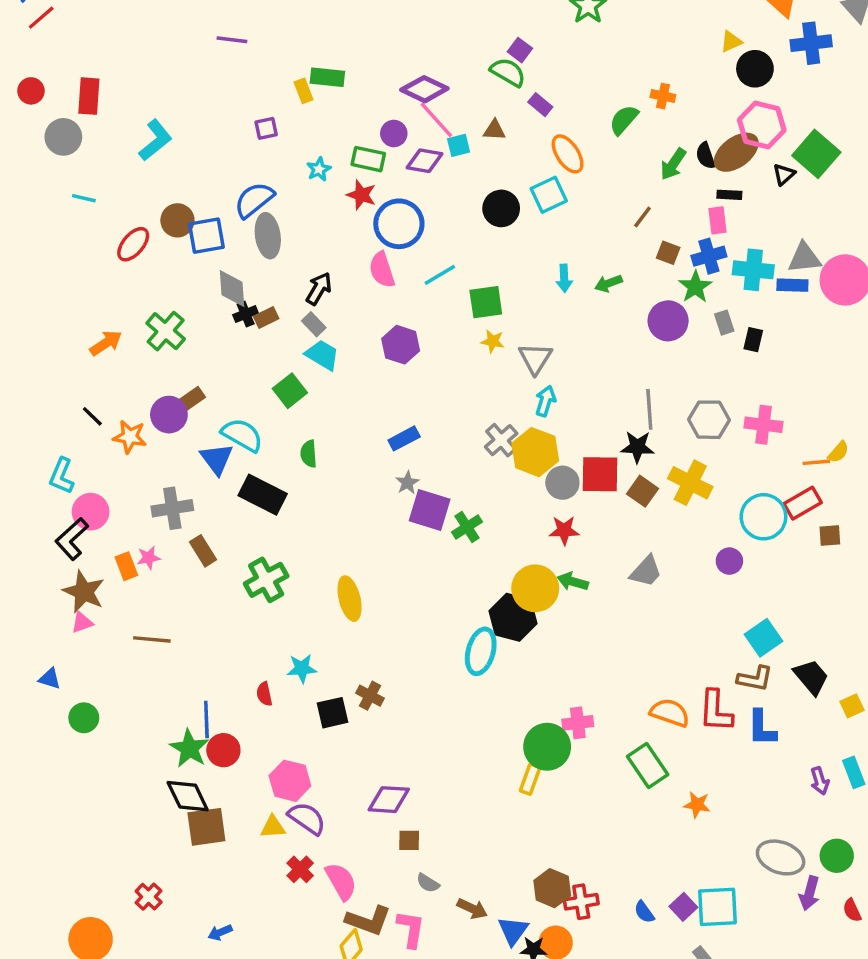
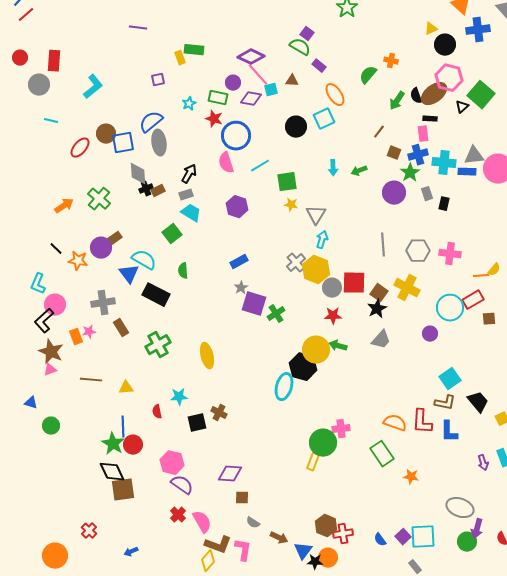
gray rectangle: (314, 324) -> (186, 195), turned -64
black star: (637, 447) -> (377, 309), moved, turned -30
yellow triangle: (273, 827) -> (126, 388), moved
green circle: (837, 856) -> (467, 542), moved

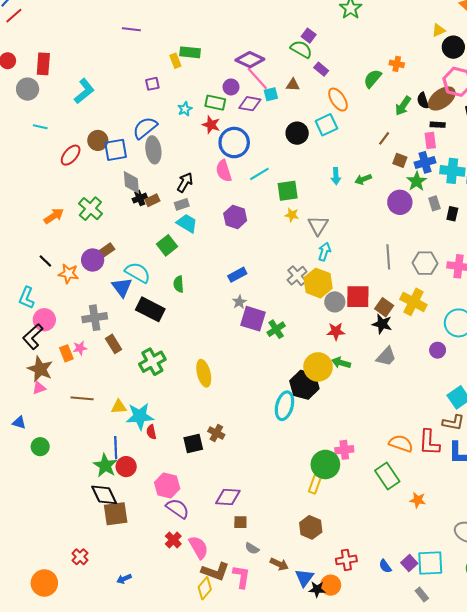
black star: (377, 309) -> (382, 324), turned -30
cyan star: (179, 397) -> (140, 416), moved, size x1.5
brown hexagon: (326, 526) -> (311, 527), moved

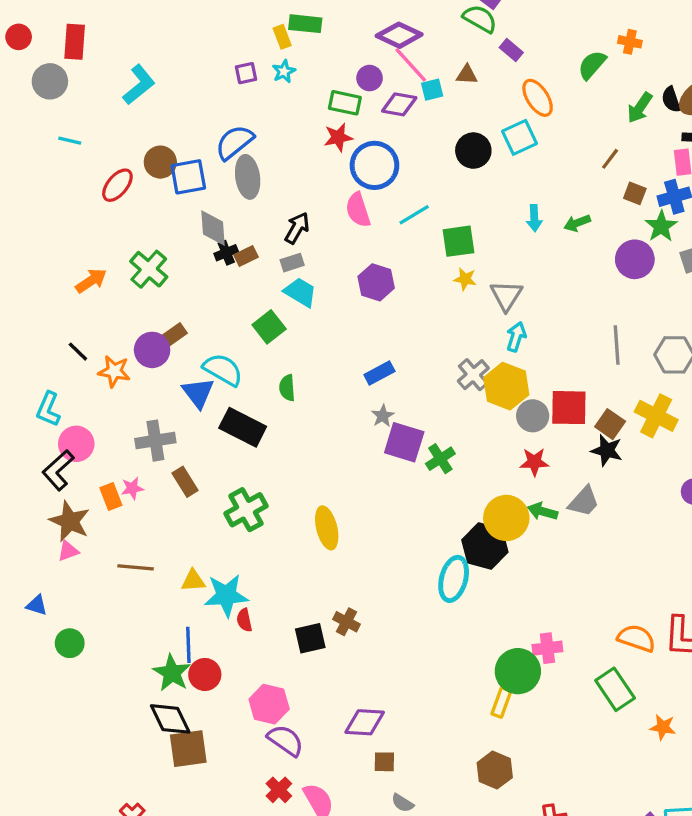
cyan star: (185, 109) -> (284, 71), moved
red star: (211, 125) -> (338, 137), turned -30
gray trapezoid: (386, 356) -> (584, 501), moved

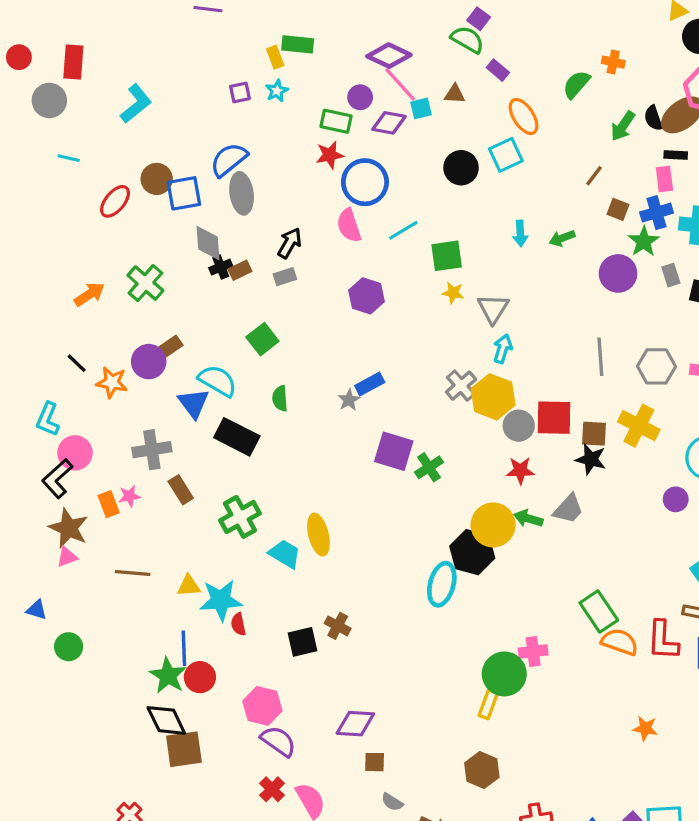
cyan trapezoid: (300, 292) -> (285, 554), moved
gray star: (383, 416) -> (349, 400), moved
brown square: (610, 424) -> (594, 434), turned -32
green rectangle: (615, 689) -> (599, 611), moved

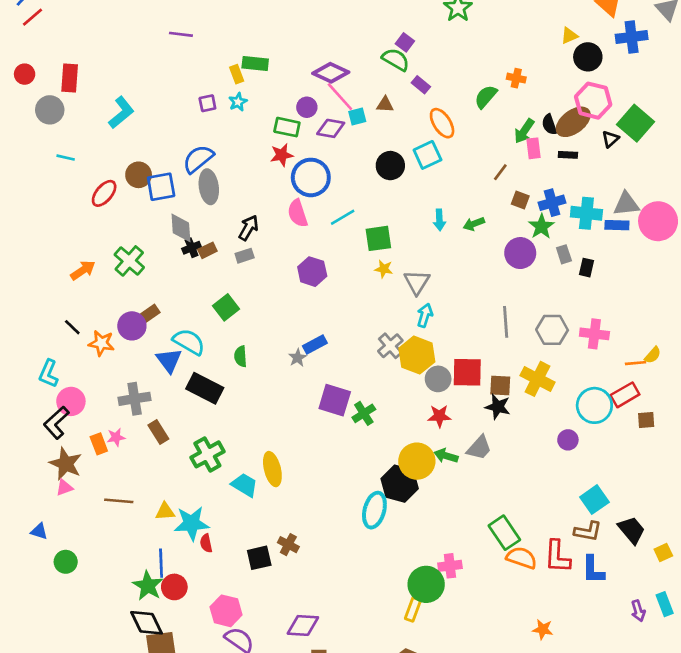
pink rectangle: (664, 179) -> (533, 148), moved

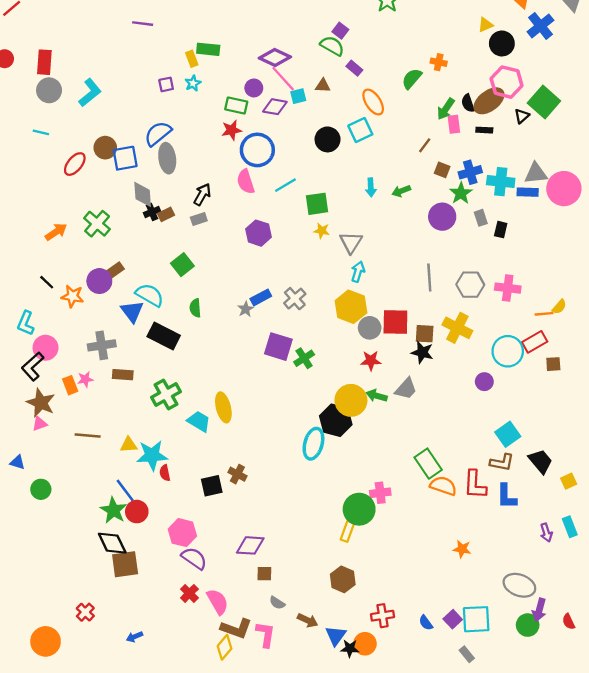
blue cross: (632, 37) -> (540, 26), turned -32
gray circle: (50, 110) -> (49, 90), moved
gray cross: (390, 346) -> (295, 299), moved
brown rectangle: (158, 432) -> (123, 375), turned -54
blue line: (161, 563) -> (125, 490), turned -35

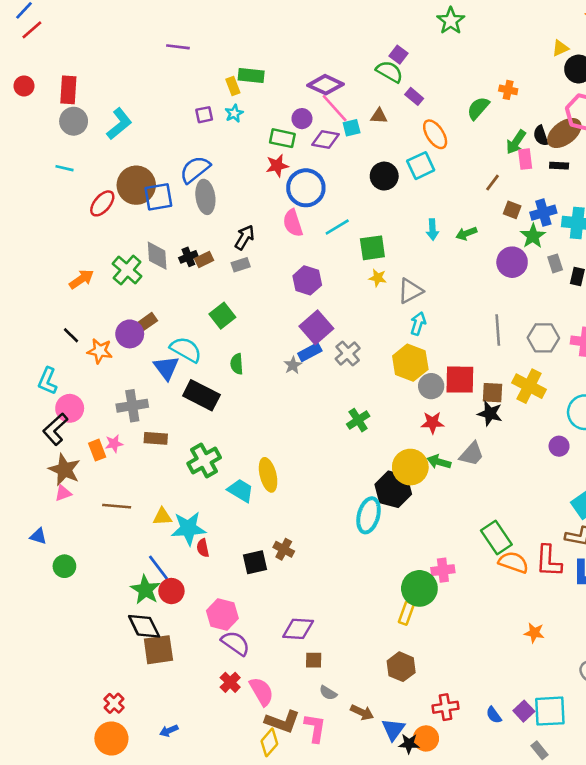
brown circle: (105, 148) -> (136, 185), size x1.5
gray diamond: (143, 194) -> (157, 256), moved
gray triangle: (351, 242) -> (410, 291), turned 30
purple square: (278, 347) -> (316, 327), moved, turned 32
orange circle: (46, 641) -> (111, 738), moved

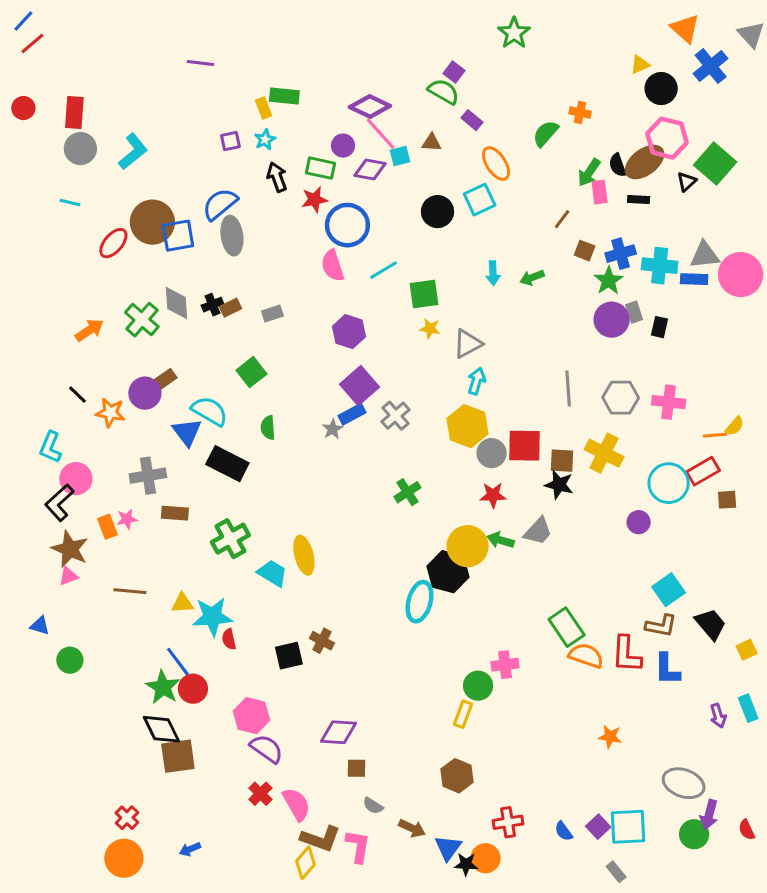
black arrow: (245, 237) -> (277, 177), moved, turned -50
purple circle: (512, 262) -> (612, 320), moved
green circle: (419, 588) -> (478, 686), size x0.7

